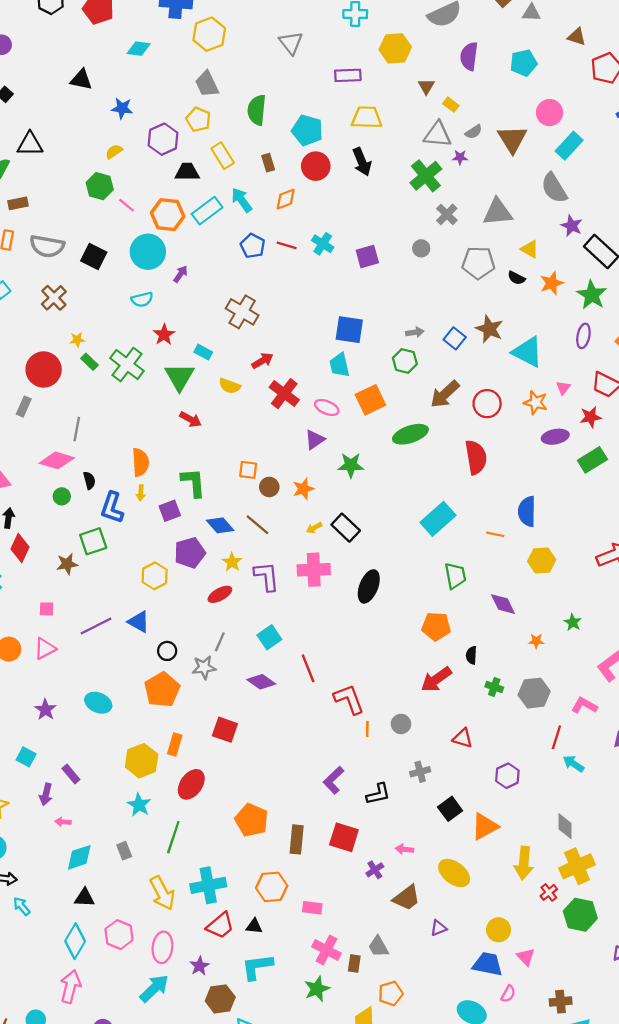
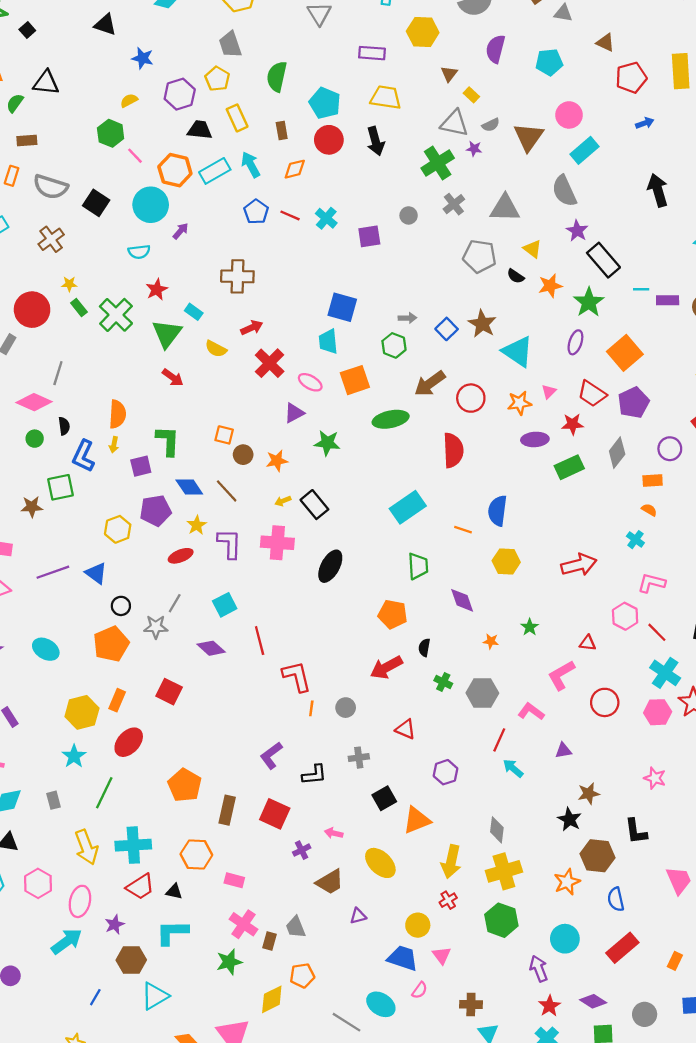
gray circle: (421, 248) -> (409, 215), moved
brown cross: (242, 312) -> (237, 276), turned -36
orange star: (536, 403) -> (519, 403), turned -30
red cross: (549, 892) -> (448, 900), moved

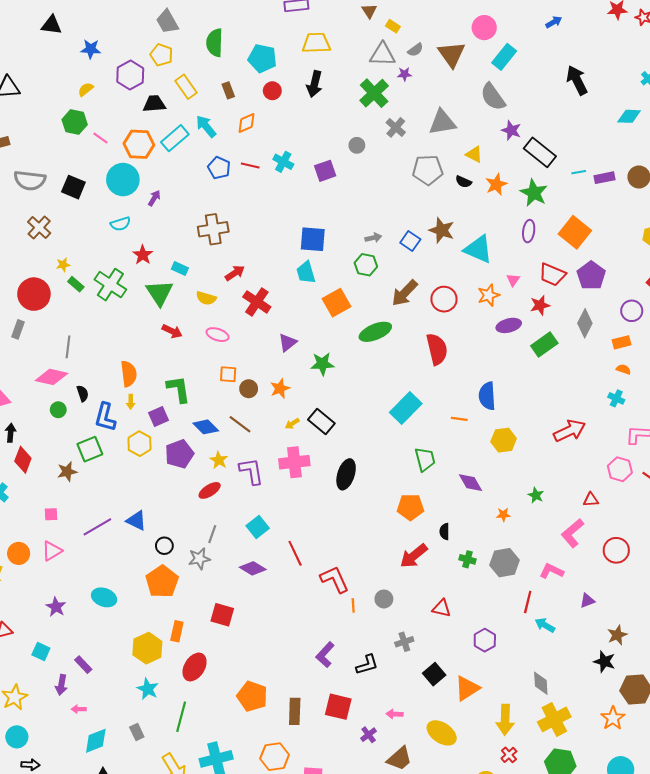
red circle: (329, 140) -> (272, 91), size x0.7
black arrow: (376, 141) -> (314, 84), turned 40
pink ellipse: (310, 382) -> (218, 335), moved
yellow hexagon: (118, 529) -> (139, 444), moved

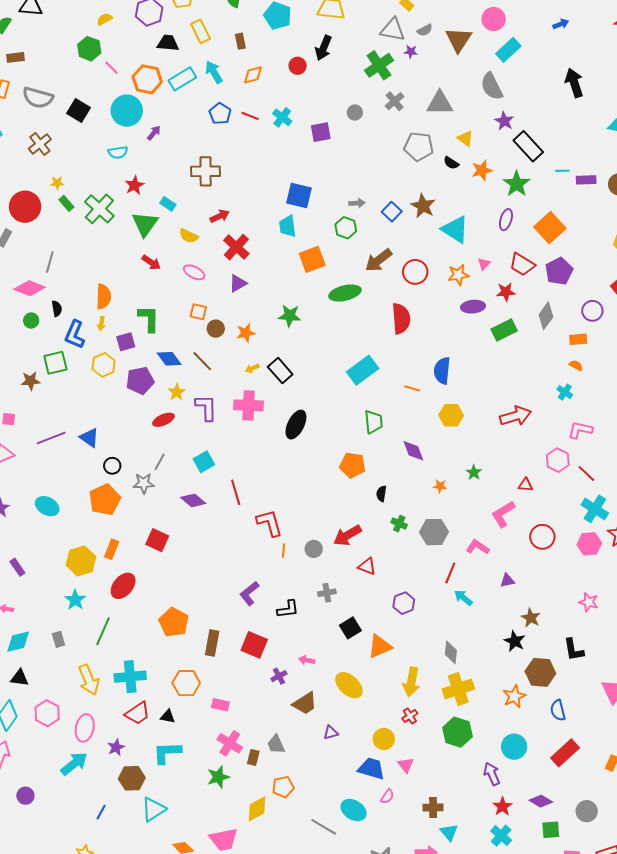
red circle: (272, 91) -> (298, 66), moved
purple triangle: (288, 343) -> (238, 283), moved
red arrow: (414, 556) -> (347, 535), moved
brown star: (617, 635) -> (531, 618), turned -30

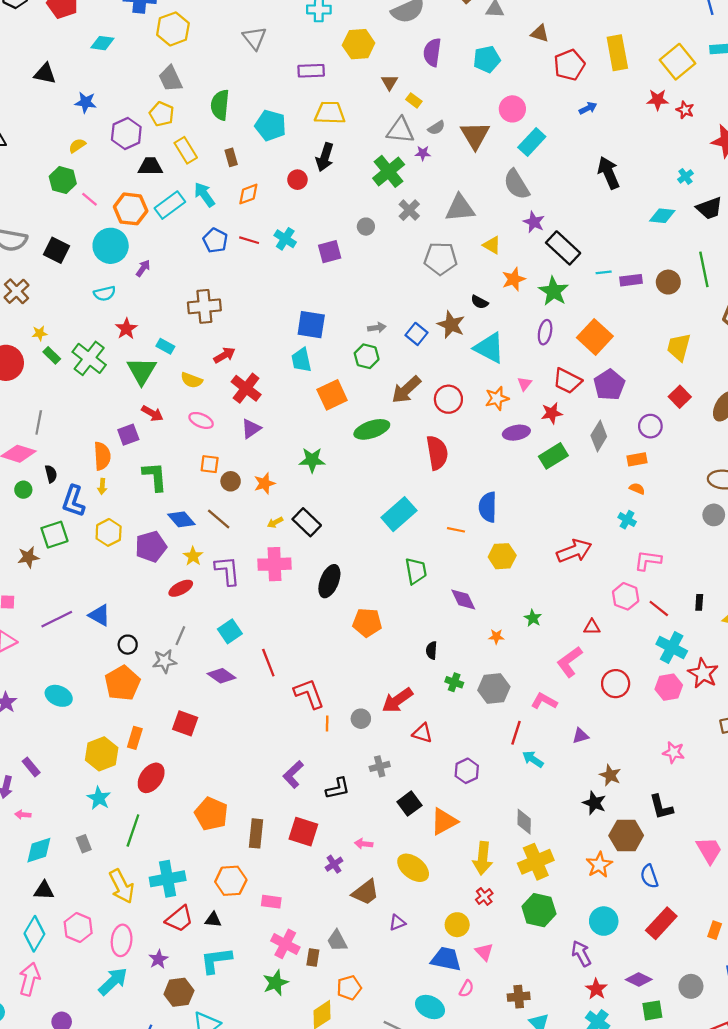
black semicircle: (451, 163) -> (480, 302), moved
purple square: (126, 342) -> (128, 435), moved
orange pentagon: (352, 465) -> (367, 623), moved

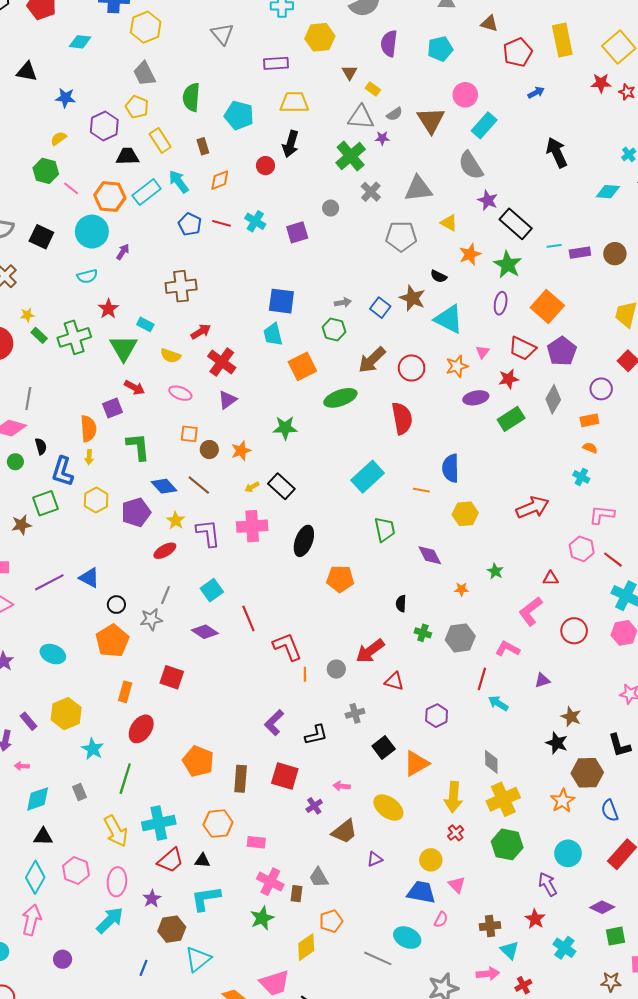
green cross: (89, 358) -> (74, 337), turned 36
yellow hexagon: (102, 754) -> (66, 714), moved
red star: (596, 989) -> (535, 919), moved

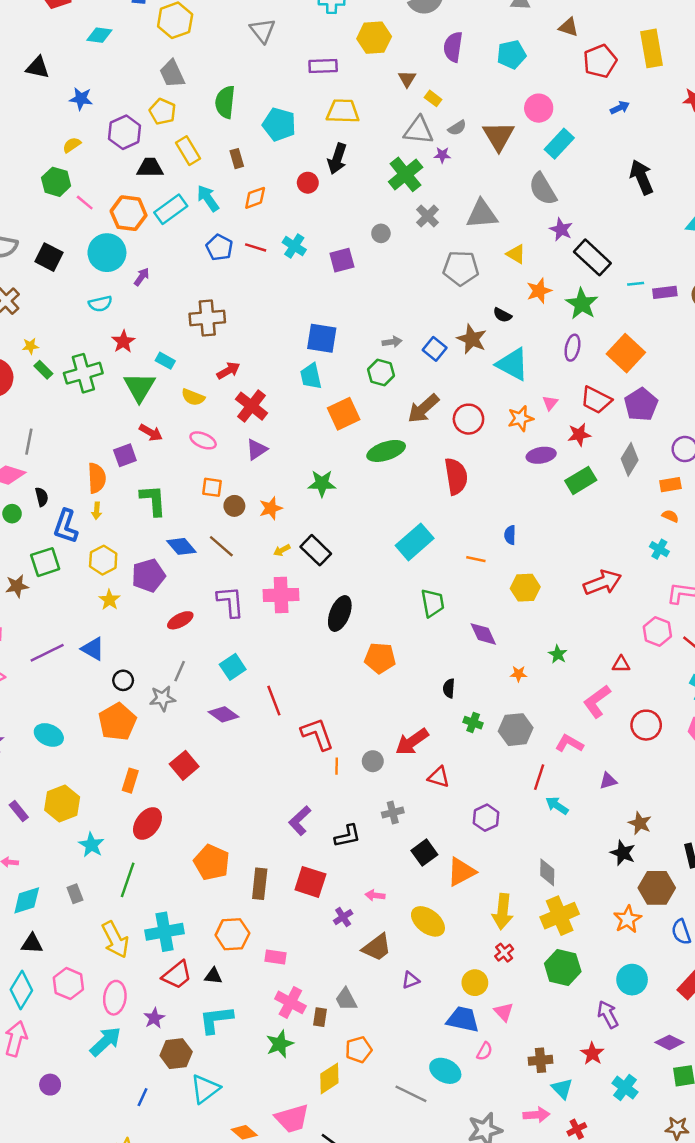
blue semicircle: (451, 468) -> (510, 535), size x0.6
yellow star: (176, 520) -> (109, 600), moved
red square: (172, 677) -> (184, 765), turned 30

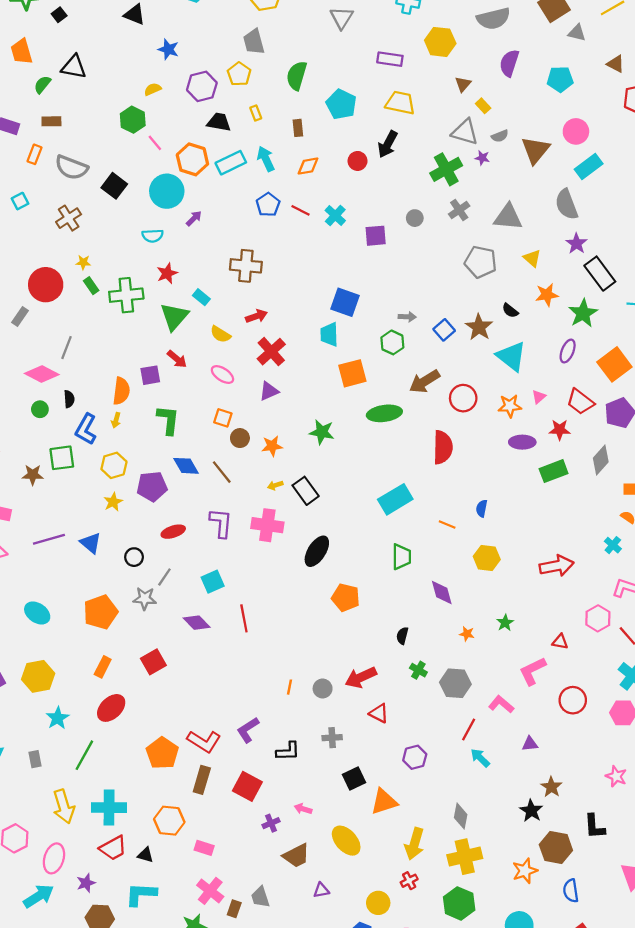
yellow rectangle: (188, 151) -> (256, 113), size x0.6
black circle: (123, 680) -> (134, 557), moved
red L-shape: (317, 734) -> (204, 741), moved, turned 132

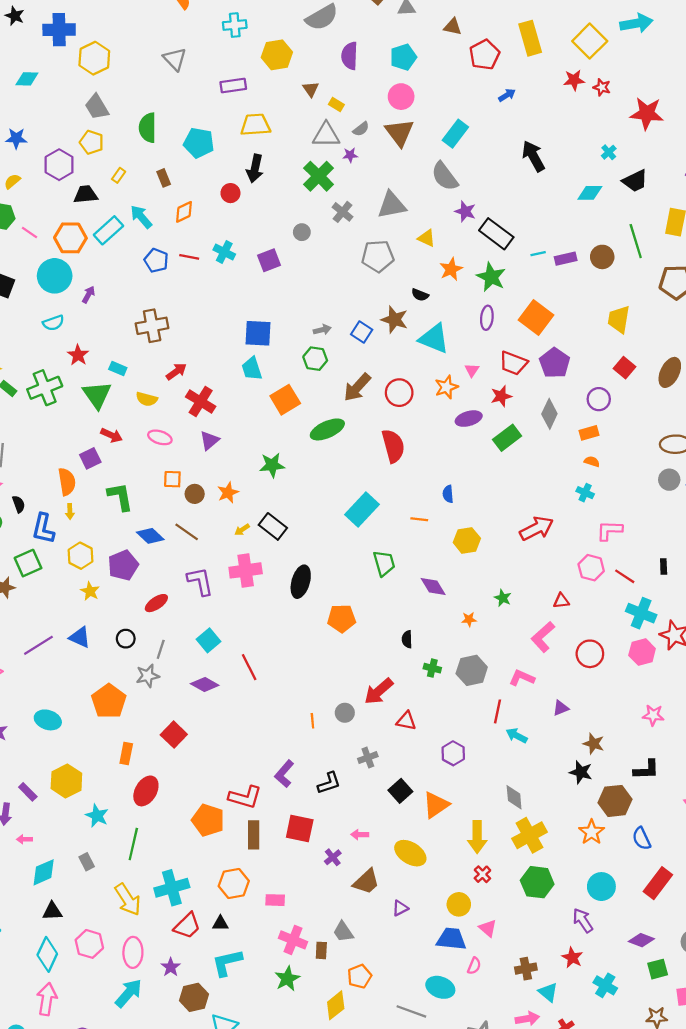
yellow rectangle: (256, 113) -> (119, 175), turned 72
pink circle: (576, 131) -> (401, 97), moved
black L-shape: (594, 826) -> (646, 770), turned -72

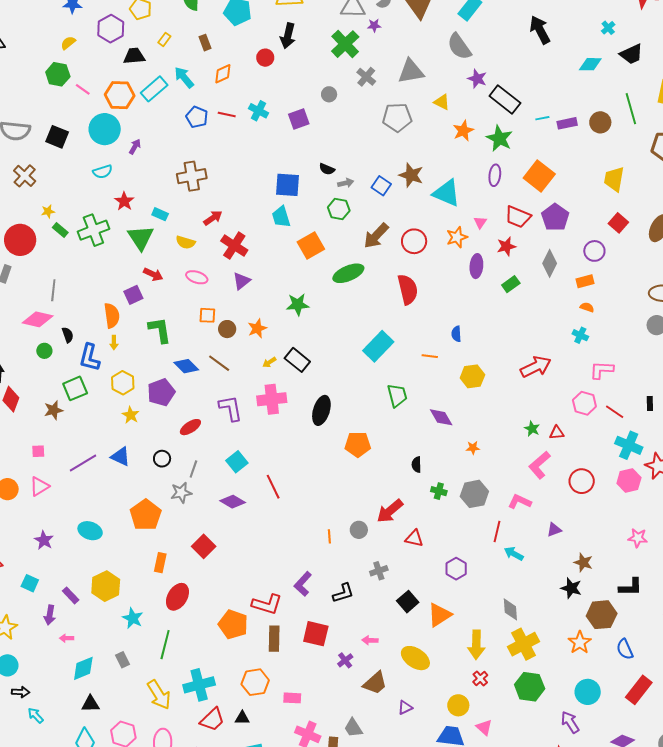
black semicircle: (420, 295) -> (327, 169), moved
purple ellipse: (469, 419) -> (476, 266), turned -70
green rectangle: (507, 438) -> (511, 284), size x0.7
green star: (503, 598) -> (532, 429), moved

